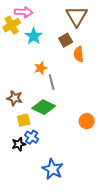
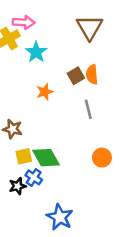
brown square: (66, 40) -> (76, 76), moved
gray line: (52, 82) -> (88, 109), moved
green diamond: (44, 107) -> (46, 158), moved, turned 35

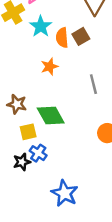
orange semicircle: (92, 74) -> (62, 38), moved
brown square: (76, 76) -> (81, 36), moved
green diamond: (46, 158) -> (51, 115), moved

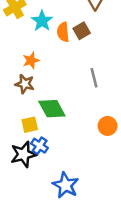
orange star: (49, 67) -> (31, 60), moved
brown star: (17, 104) -> (25, 84), moved
black star: (22, 162) -> (23, 154), size x1.5

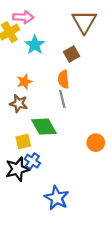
orange semicircle: (63, 32) -> (64, 79), moved
gray line: (94, 78) -> (62, 99), moved

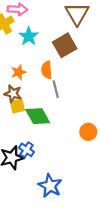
brown square: (72, 54) -> (65, 45), size x1.5
orange semicircle: (64, 79) -> (47, 70), moved
yellow square: (23, 141) -> (17, 106), moved

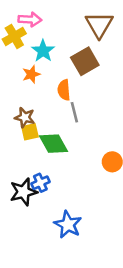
orange star: (19, 72) -> (31, 74), moved
blue cross: (26, 150) -> (40, 183), turned 32

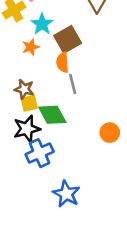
brown square: (85, 61) -> (68, 39), moved
blue cross: (40, 183) -> (40, 153), size x1.5
black star: (23, 192) -> (27, 129), moved

